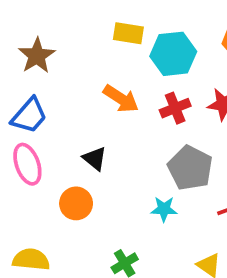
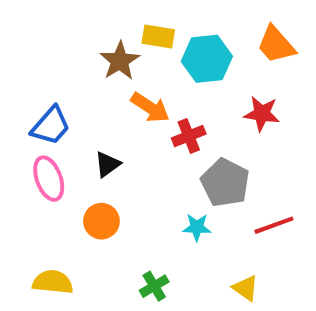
brown star: (37, 56) -> (120, 61), moved
red cross: (175, 108) -> (189, 136), moved
black triangle: (95, 159) -> (108, 164), moved, turned 45

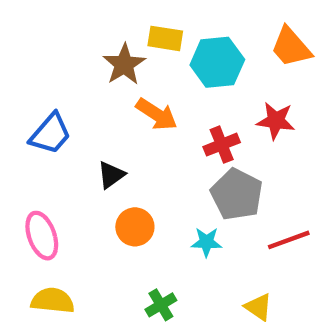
red cross: (189, 136) -> (222, 145), moved
pink ellipse: (49, 179) -> (42, 236), moved
orange circle: (101, 221) -> (135, 227), moved

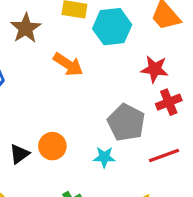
brown star: (124, 64) -> (26, 28), moved
red cross: (222, 145) -> (169, 102), moved
black triangle: (111, 175) -> (19, 154), moved

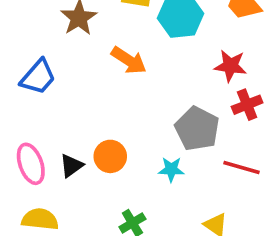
red line: (164, 156) -> (242, 168), turned 36

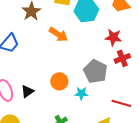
orange circle: (110, 156) -> (59, 81), moved
red line: (242, 168) -> (121, 103), moved

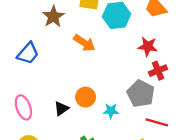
gray pentagon: (95, 71) -> (141, 94), moved
black triangle: (27, 91) -> (61, 109), moved

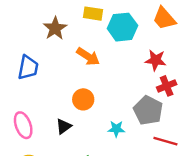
blue trapezoid: (28, 53) -> (28, 68), turned -30
orange circle: (86, 97) -> (83, 99), moved

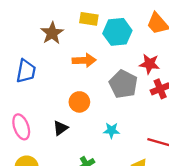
orange arrow: (88, 57) -> (84, 60), turned -35
gray pentagon: (148, 110) -> (123, 84), moved

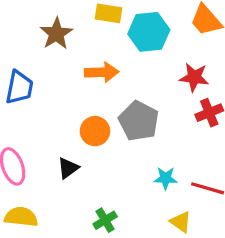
gray pentagon: (123, 84) -> (139, 121), moved
cyan star: (111, 130) -> (166, 178), moved

